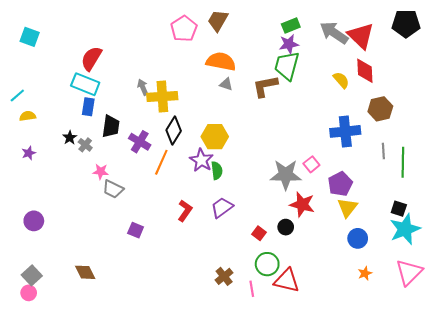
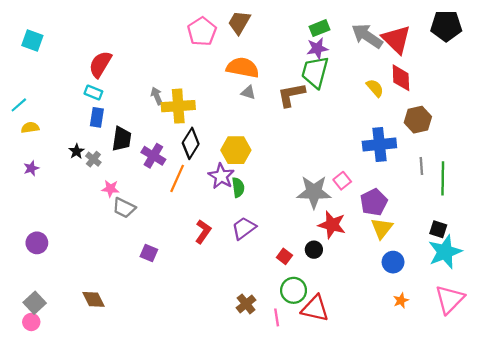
cyan rectangle: (85, 84) -> (93, 93), size x0.6

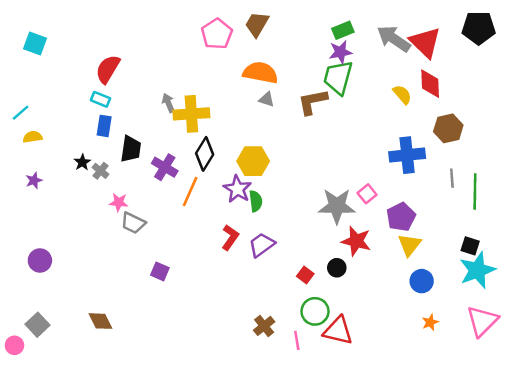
red L-shape: (203, 232) -> (230, 237), moved
pink circle: (31, 322) -> (14, 345), moved

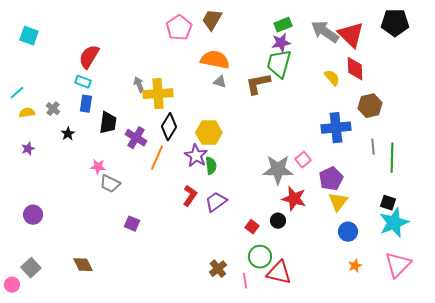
gray cross: (101, 171) -> (53, 109), moved

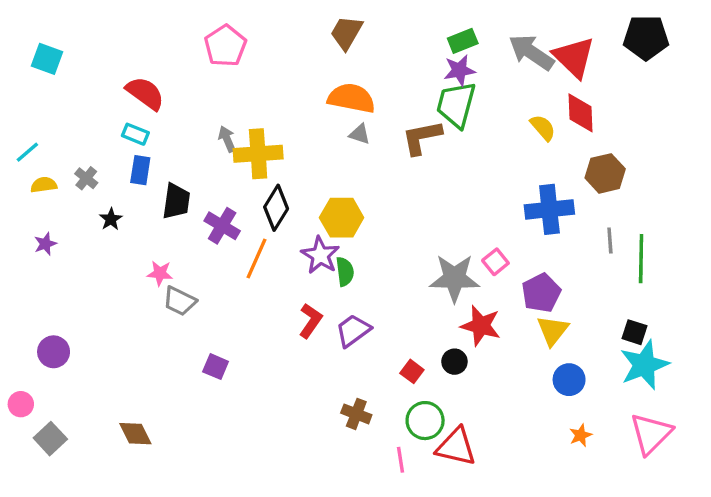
pink pentagon: (179, 28) -> (225, 46), moved
red semicircle: (89, 57) -> (145, 93), turned 95
brown cross: (218, 269) -> (356, 414), moved, turned -30
pink circle: (12, 285) -> (21, 404), moved

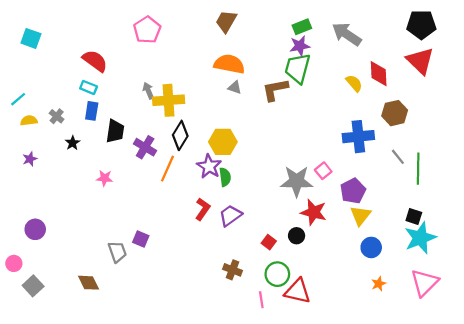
red triangle: (574, 57) -> (420, 61), moved
gray line: (610, 241) -> (398, 157), turned -35
gray trapezoid: (180, 301) -> (117, 252), moved, turned -135

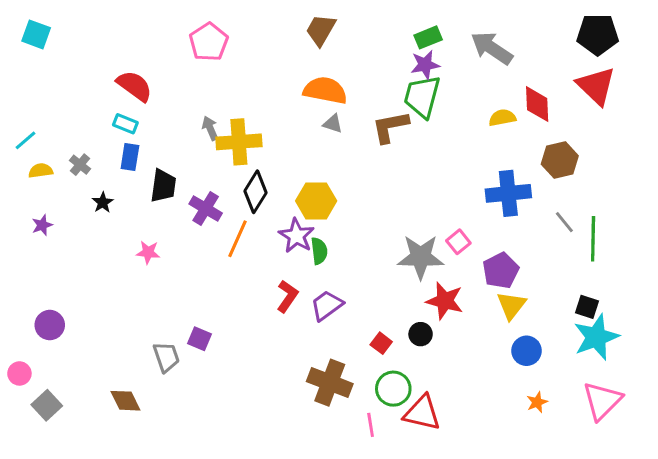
cyan square: (31, 38) -> (36, 34), moved
yellow semicircle: (354, 83) -> (502, 118), turned -60
brown cross: (233, 270) -> (330, 383), size x1.6

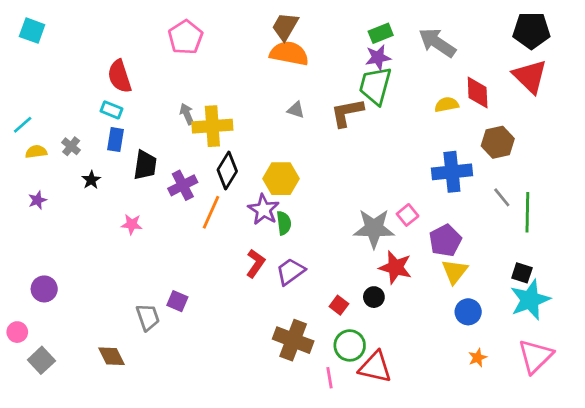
red semicircle: (134, 86) -> (120, 76), turned -144
orange semicircle: (325, 90) -> (289, 53), moved
purple cross: (206, 208) -> (183, 185), turned 32

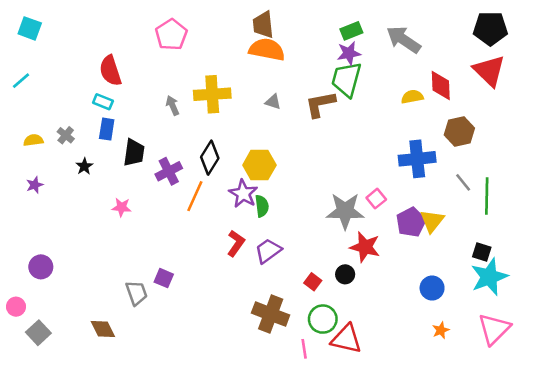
brown trapezoid: (285, 27) -> (263, 25), turned -36
cyan line: (23, 125) -> (21, 81), moved
yellow cross: (212, 126) -> (212, 94), moved
yellow triangle: (455, 271) -> (432, 221), moved

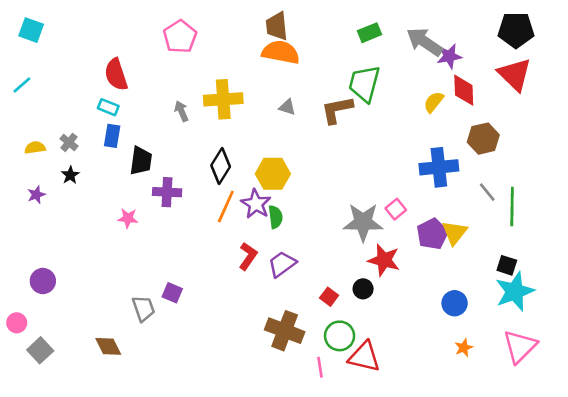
purple star: (349, 53) -> (449, 56), moved
yellow semicircle: (412, 97) -> (434, 102), turned -40
black star: (84, 166) -> (70, 175), moved
purple cross: (169, 171) -> (167, 192), moved, turned 30
orange line: (195, 196) -> (226, 206), moved

